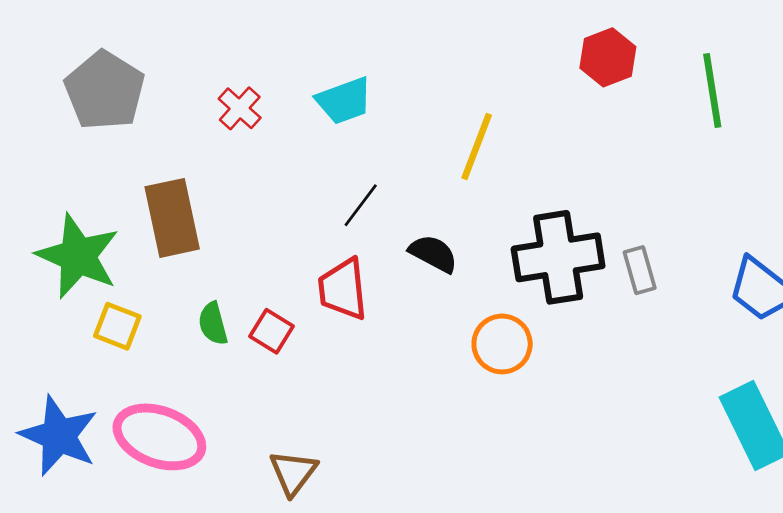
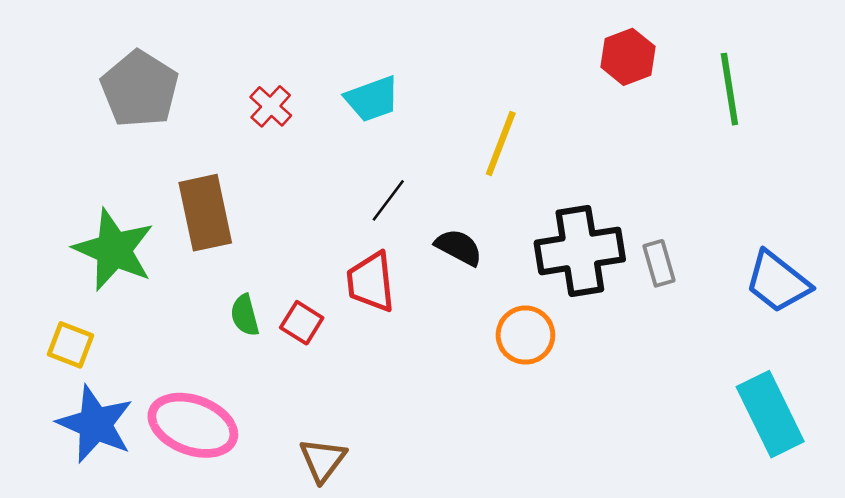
yellow square: (117, 326) -> (70, 345), moved

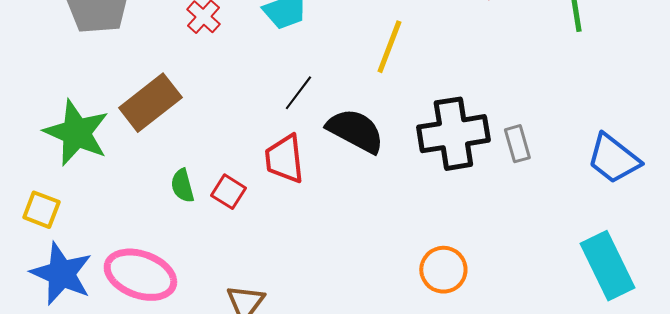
brown rectangle: (205, 213) -> (150, 103), turned 64
black semicircle: (459, 247) -> (355, 131), size x1.5
orange circle: (525, 335) -> (443, 270), moved

